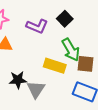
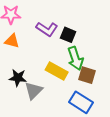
black square: (65, 19) -> (68, 35), moved, turned -35

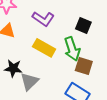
black square: (68, 35) -> (83, 26), moved
yellow rectangle: (57, 71) -> (44, 48), moved

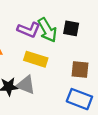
green arrow: (72, 49) -> (47, 30), moved
gray triangle: (29, 81) -> (26, 85), moved, turned -42

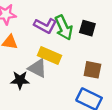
gray triangle: (26, 85) -> (37, 68), moved

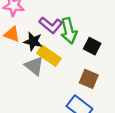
black square: (87, 28) -> (92, 46), moved
black star: (20, 80) -> (33, 41), moved

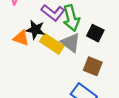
orange triangle: (12, 34) -> (21, 38), moved
gray triangle: (34, 66) -> (71, 43), moved

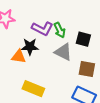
green arrow: (71, 18) -> (60, 30), size x0.7
yellow rectangle: (52, 44) -> (33, 89), moved

